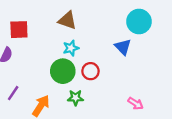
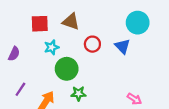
red square: (19, 30) -> (40, 24), moved
cyan star: (71, 48) -> (52, 47), moved
red circle: (90, 71) -> (92, 44), moved

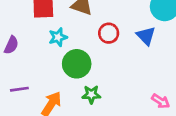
purple line: (20, 89) -> (19, 89), turned 48

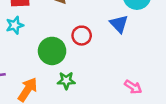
red circle: (109, 33) -> (82, 36), moved
cyan star: (58, 37) -> (15, 25), moved

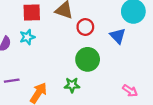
red circle: (82, 36) -> (85, 27), moved
green circle: (52, 51) -> (88, 59), moved

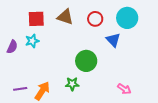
red circle: (85, 27) -> (95, 19), moved
purple line: (12, 81) -> (20, 89), moved

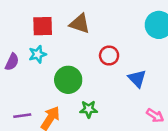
red circle: (95, 19) -> (109, 56), moved
blue triangle: (113, 40) -> (137, 79), moved
green circle: (86, 61) -> (68, 80), moved

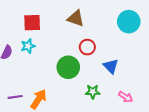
brown triangle: (80, 24) -> (76, 18), moved
green circle: (68, 80) -> (68, 67), moved
green star: (89, 109) -> (93, 92), moved

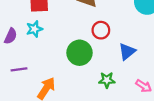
blue triangle: (111, 66) -> (127, 52), turned 35
purple line: (15, 97) -> (19, 69), moved

